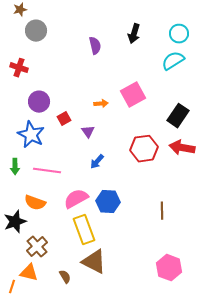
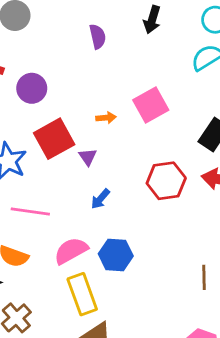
purple circle: (39, 102) -> (32, 88), moved
red square: (64, 119) -> (54, 139), size x2.0
brown line: (162, 211) -> (204, 277), moved

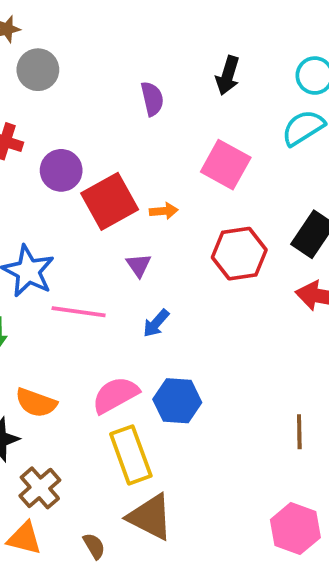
pink square: (151, 105) -> (226, 165), moved, turned -32
red square: (54, 139) -> (110, 201), moved
red hexagon: (166, 181) -> (239, 254), moved
pink line: (30, 212) -> (79, 312), moved

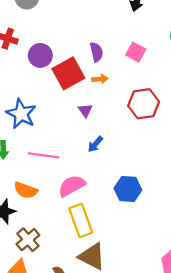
purple semicircle: (152, 99) -> (96, 52), moved
pink square: (226, 165) -> (136, 52), size x0.7
pink line: (79, 312) -> (44, 155), moved
blue hexagon: (177, 401) -> (128, 189), moved

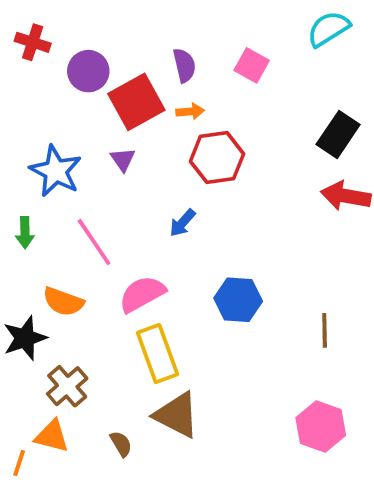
red hexagon: (144, 104) -> (217, 158), moved
purple triangle: (85, 110) -> (123, 159), moved
pink line: (44, 155) -> (94, 242), turned 48

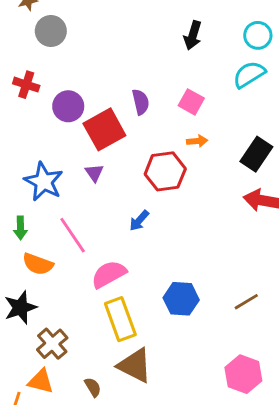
orange arrow: (190, 111) -> (197, 141), moved
blue hexagon: (238, 300) -> (181, 299), moved
orange semicircle: (63, 302) -> (38, 264), moved
brown line: (325, 330) -> (246, 302), turned 60

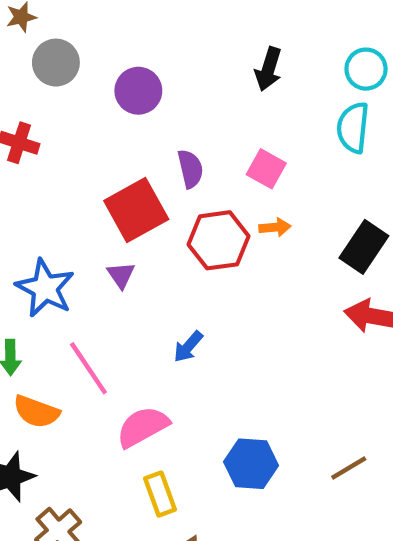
cyan semicircle: (249, 74) -> (353, 128), turned -52
purple circle: (68, 106) -> (138, 91), moved
red hexagon: (165, 171) -> (219, 240), moved
yellow rectangle: (120, 319) -> (160, 494), size x0.7

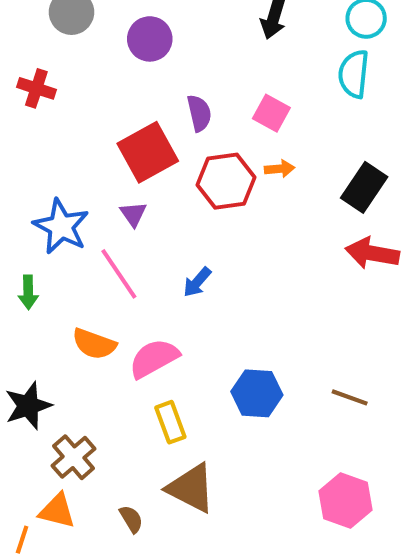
pink line: (88, 368) -> (119, 274), moved
orange semicircle: (36, 412) -> (94, 344), moved
brown line: (349, 468) -> (350, 397), turned 51

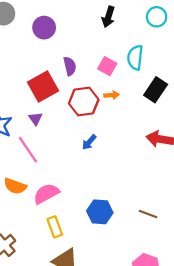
cyan semicircle: (354, 74) -> (135, 58), moved
black rectangle: (364, 187) -> (156, 90), moved
blue arrow: (197, 282) -> (89, 142), moved

